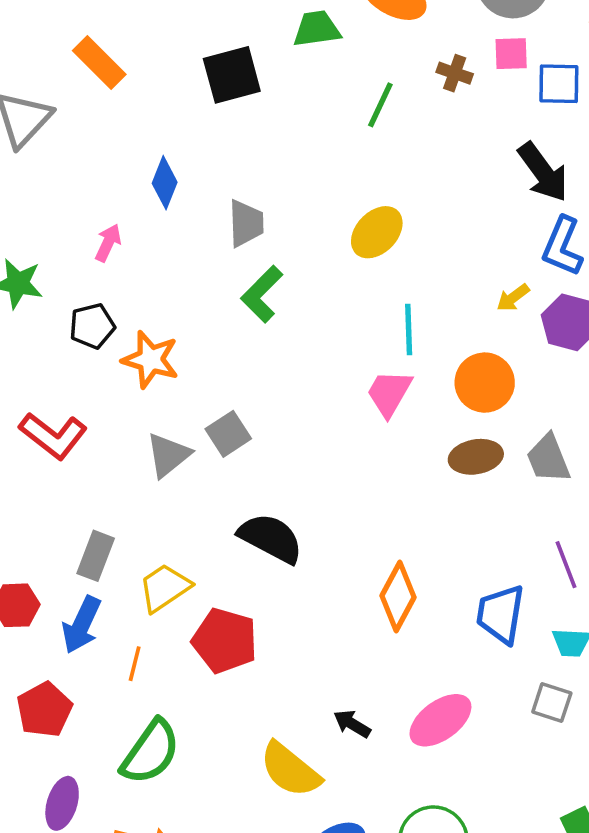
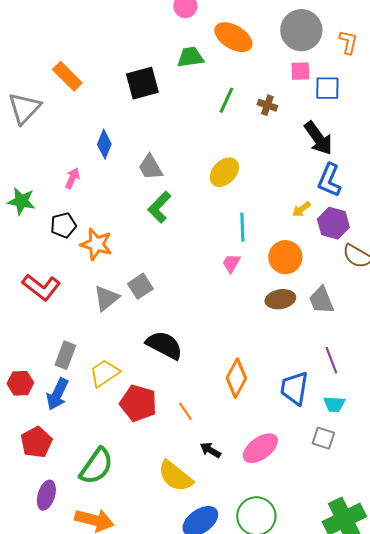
brown cross: (455, 73) -> (267, 105), moved
gray trapezoid: (246, 223) -> (150, 167), turned 152
pink trapezoid: (389, 393) -> (231, 263), size x0.7
orange line: (135, 664) -> (185, 411), moved, turned -48

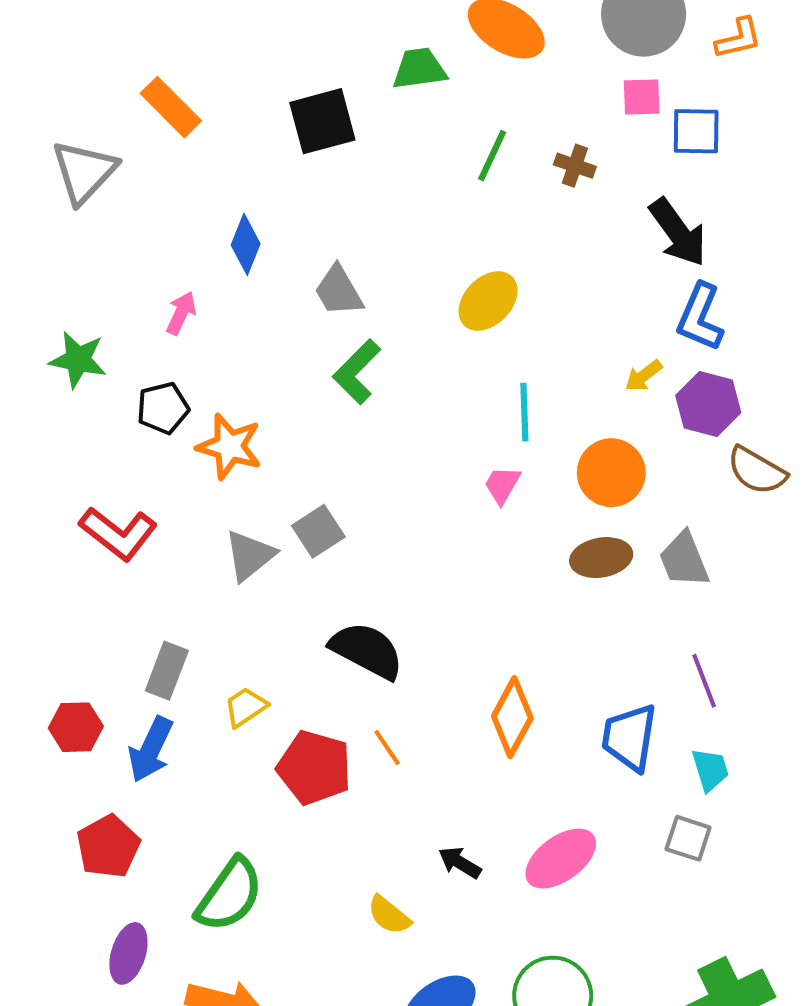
orange L-shape: (348, 42) -> (739, 38), turned 65
yellow trapezoid: (104, 373) -> (246, 707), size x0.7
cyan trapezoid: (334, 404) -> (710, 770), turned -110
orange line: (185, 411) -> (387, 747), moved
yellow semicircle: (175, 476) -> (389, 915), size x0.6

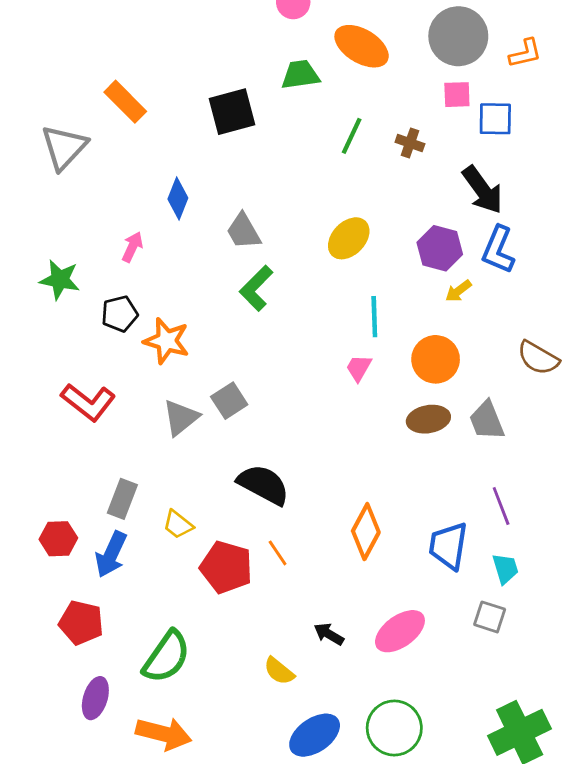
purple hexagon: (708, 404) -> (440, 248), moved
yellow trapezoid: (246, 707) -> (178, 524), turned -108
red pentagon: (108, 846) -> (81, 623), turned -30

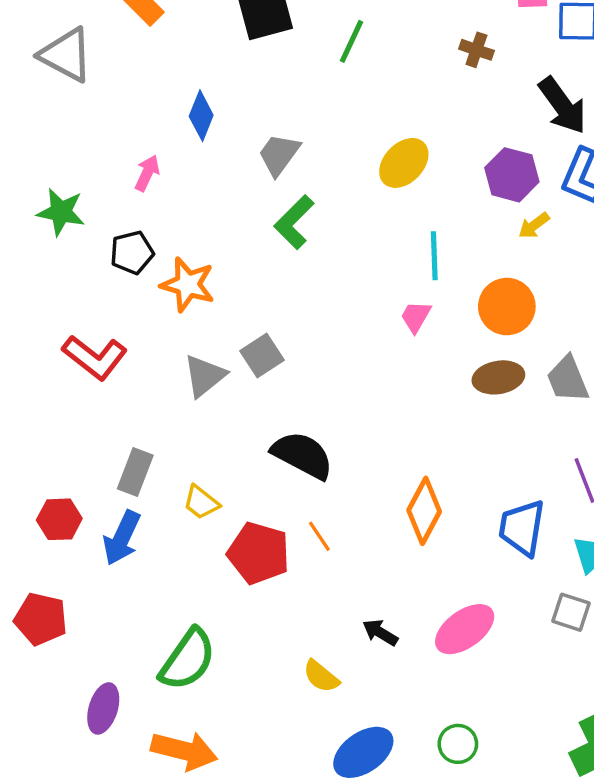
green line: (352, 136) -> (351, 41), moved
gray triangle: (64, 147) -> (66, 55), turned -45
gray trapezoid: (243, 231) -> (279, 155), turned 66
red pentagon: (81, 623) -> (41, 619), moved
green circle: (394, 728) -> (458, 744), size x0.6

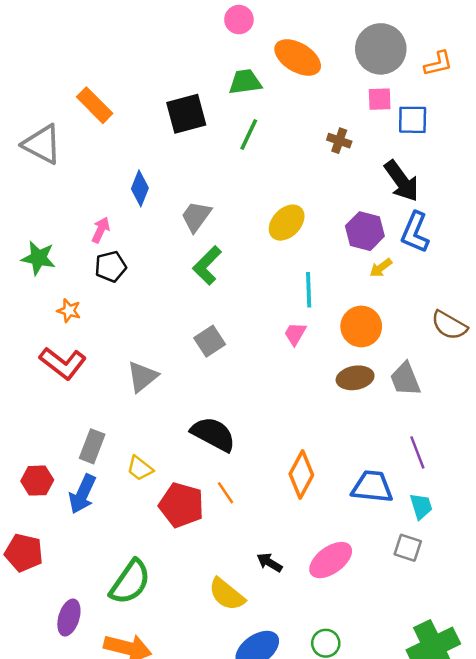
black pentagon: (132, 252) -> (111, 267), moved
orange star: (188, 285) -> (69, 311), moved, size x0.6
gray square: (262, 355) -> (210, 341), moved
blue trapezoid: (522, 528) -> (372, 487), turned 87
yellow semicircle: (321, 676) -> (227, 594), size x1.4

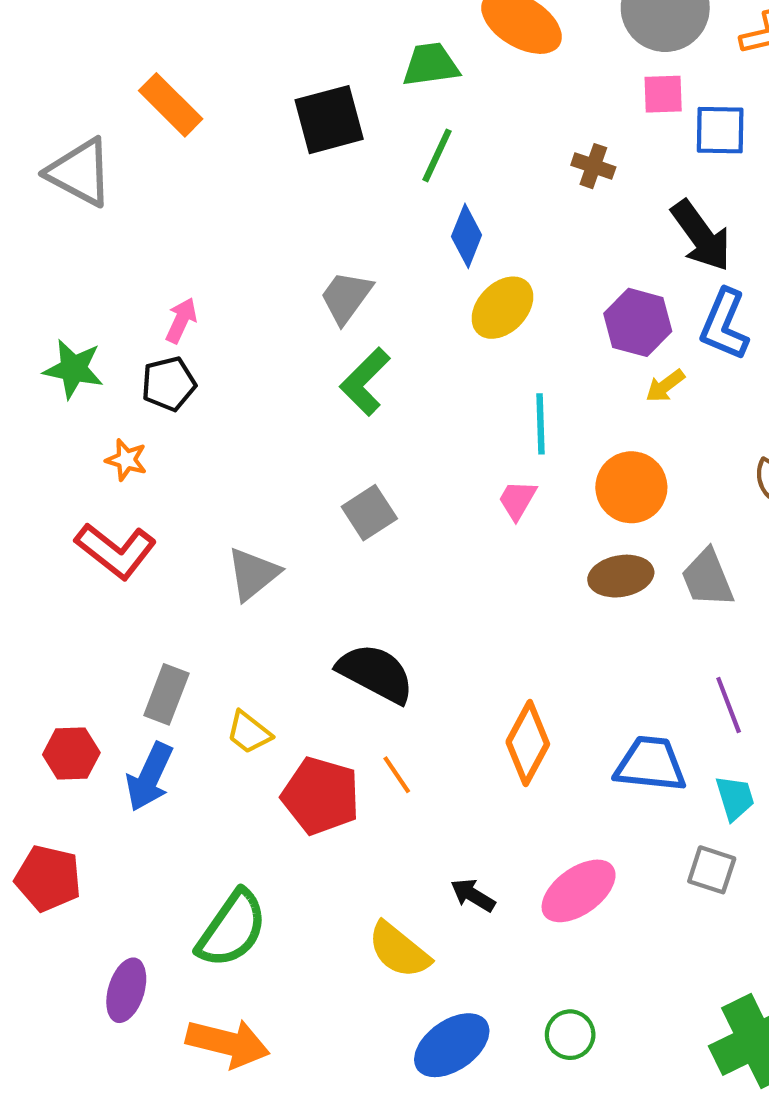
blue diamond: (140, 188) -> (467, 236), moved
black pentagon: (111, 267) -> (169, 384), moved

